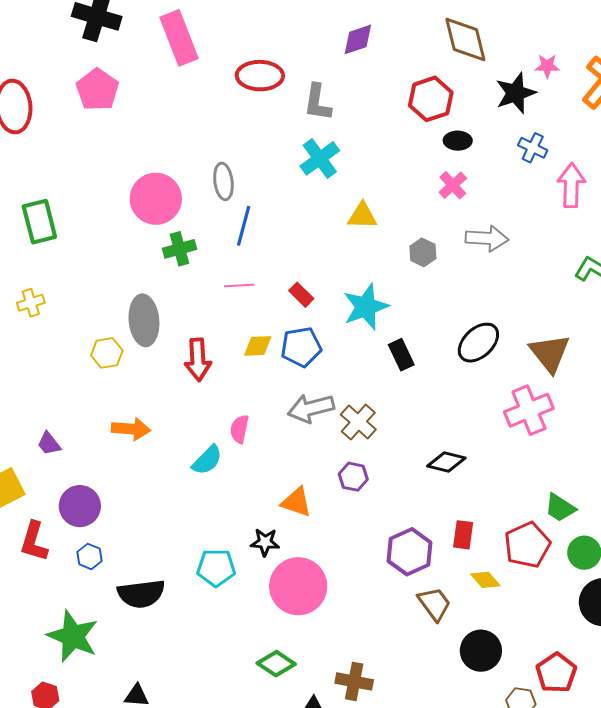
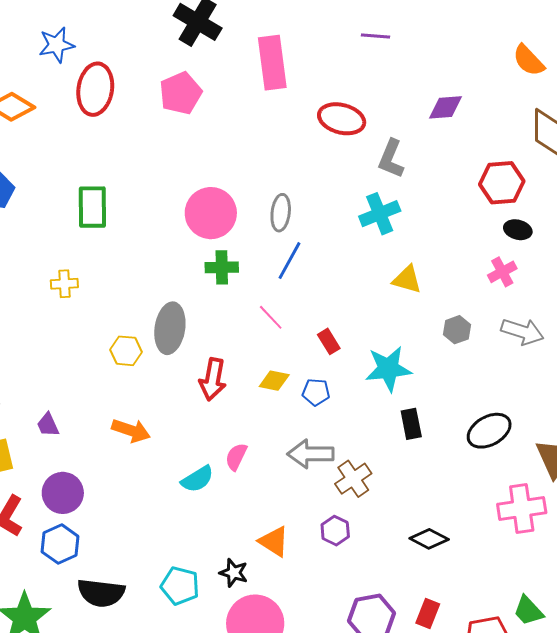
pink line: (239, 285) -> (271, 317), turned 36
blue pentagon: (301, 347) -> (316, 392), size x0.7
blue hexagon: (90, 556) -> (60, 544), size x1.5

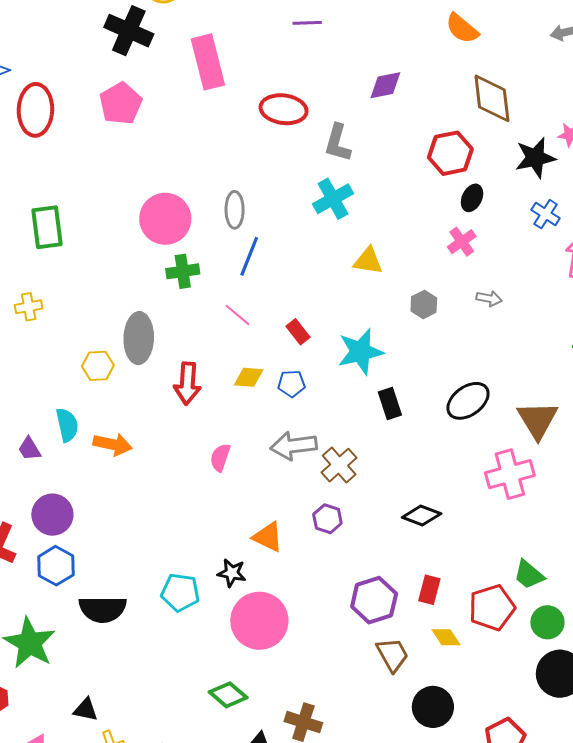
black ellipse: (518, 230) -> (472, 198), turned -72
gray arrow: (522, 332) -> (489, 298), size x0.6
cyan semicircle: (197, 479) -> (67, 425), moved, turned -64

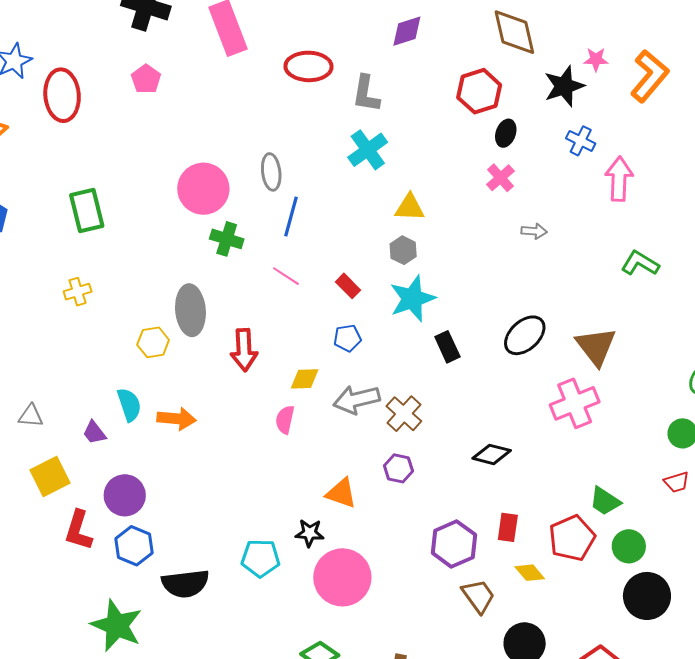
pink pentagon: (121, 103) -> (146, 79), size x0.7
green cross: (183, 271) -> (227, 239), turned 32
gray hexagon: (424, 304) -> (403, 250), moved
yellow diamond: (249, 377) -> (305, 379), moved

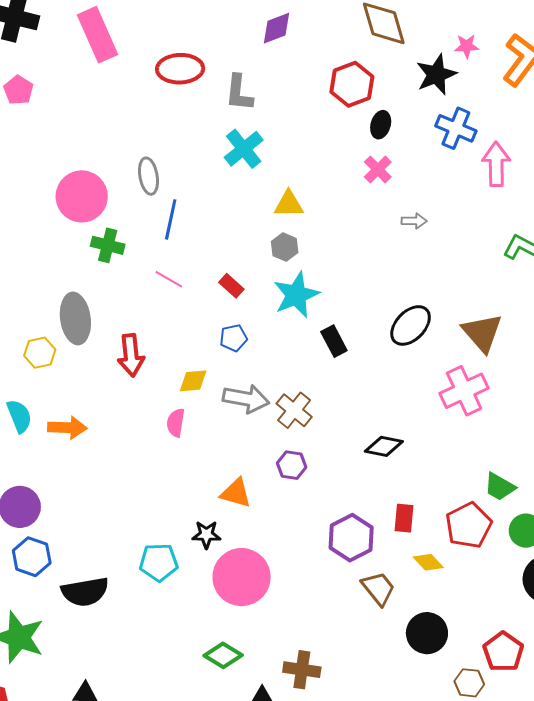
blue cross: (581, 141) -> (456, 128), size x1.4
gray arrow: (357, 400) -> (246, 399), turned -153

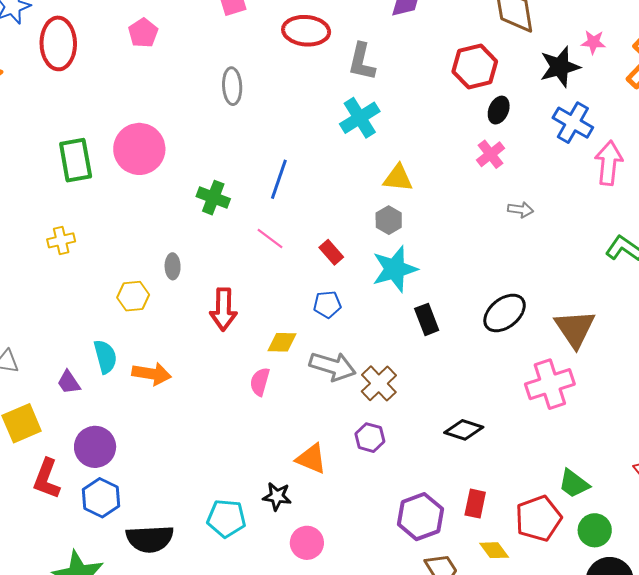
gray ellipse: (149, 176) -> (232, 86), moved
pink circle: (82, 196) -> (139, 149), moved
gray ellipse: (75, 318) -> (173, 266), size x0.5
pink circle: (242, 577) -> (307, 543), size x0.6

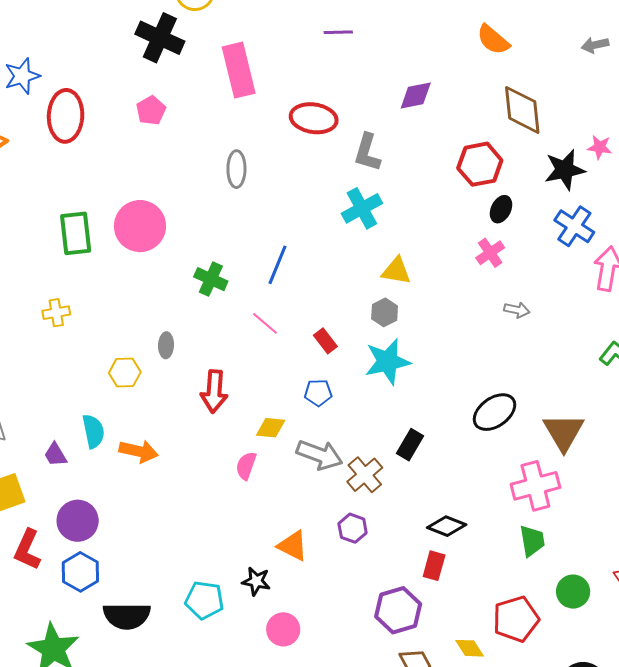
black rectangle: (427, 319) -> (410, 445), moved, turned 48
green trapezoid: (574, 484) -> (532, 541), moved, turned -140
red rectangle: (475, 504) -> (434, 566), moved
green circle: (595, 530) -> (573, 592), moved

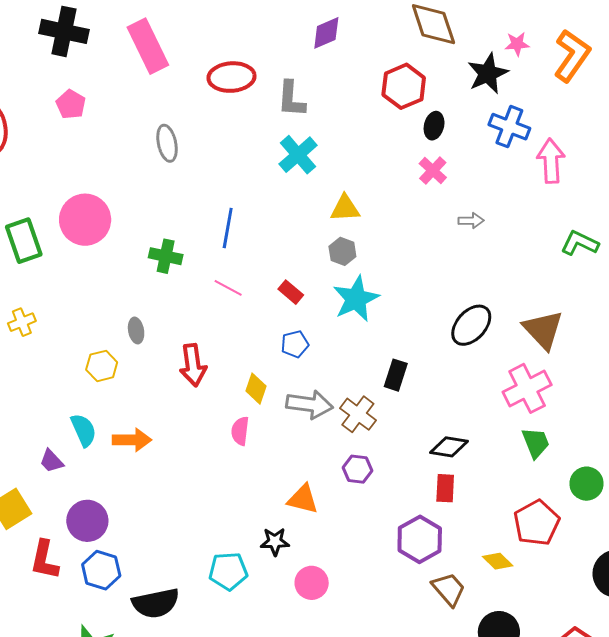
yellow diamond: (271, 428) -> (256, 389), turned -64

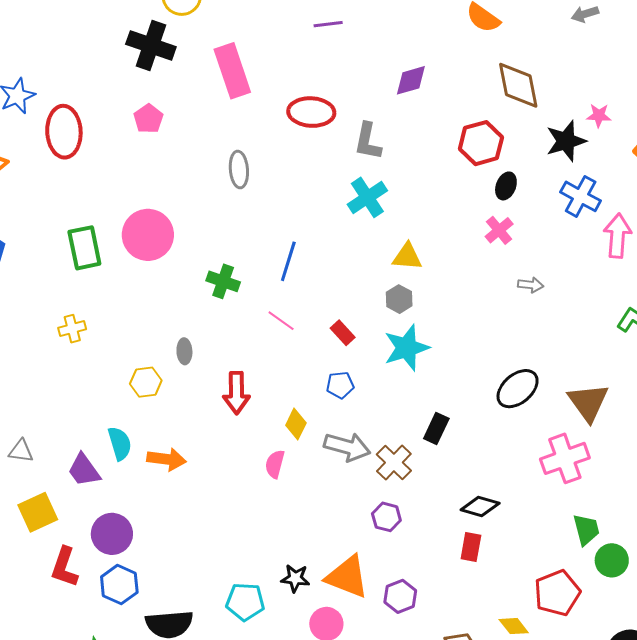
green trapezoid: (536, 443) -> (586, 530), moved
purple trapezoid: (51, 461) -> (84, 470), size x1.4
orange triangle: (303, 499) -> (347, 577), moved, size x1.4
purple hexagon: (420, 539) -> (400, 596), moved, size x0.7

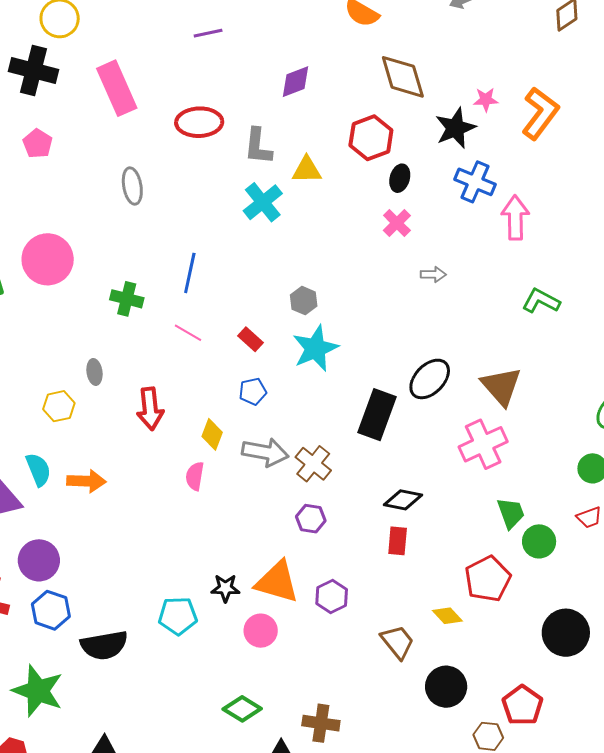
yellow triangle: (407, 257) -> (307, 170), moved
black rectangle: (436, 428) -> (377, 415), moved, size x1.6

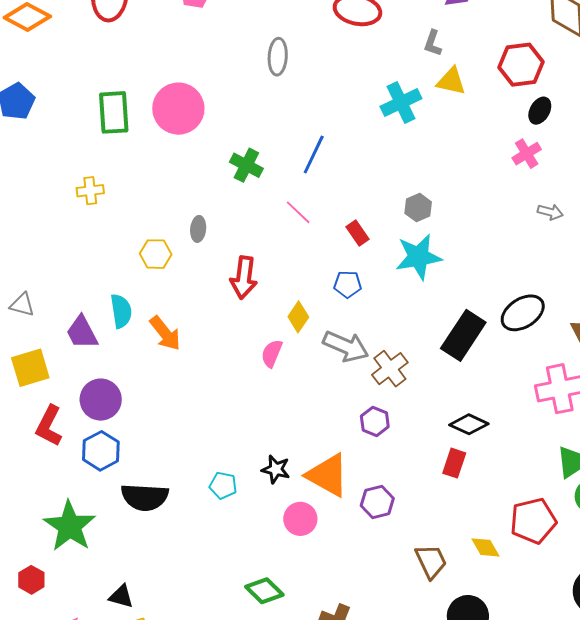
gray L-shape: (258, 146) -> (433, 43), moved, size x0.7
orange arrow: (86, 481) -> (165, 333), turned 36
cyan pentagon: (178, 616) -> (223, 485), size x0.7

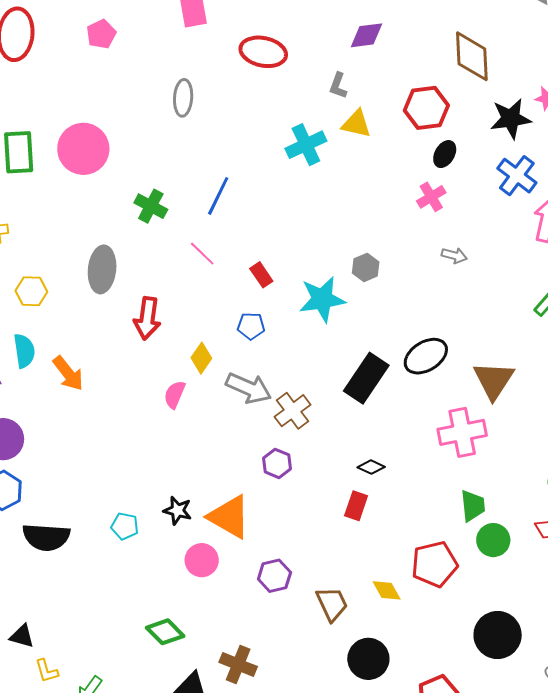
gray hexagon: (418, 208) -> (366, 267), moved
gray ellipse: (198, 229) -> (102, 269), size x1.8
yellow hexagon: (156, 254) -> (31, 291), moved
black diamond: (469, 424) -> (371, 467), size x0.7
purple hexagon: (377, 502) -> (274, 576), moved

